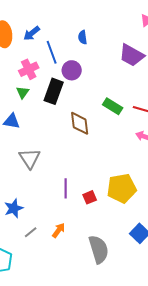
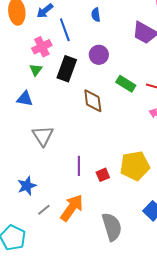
purple circle: (72, 70) -> (99, 55), moved
orange arrow: (59, 230) -> (72, 208), size x1.8

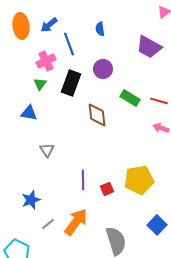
gray triangle: (43, 136) -> (47, 150), size x0.7

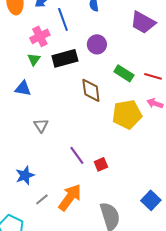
black rectangle: (71, 83) -> (65, 58), turned 55
purple line: (83, 180) -> (77, 155), turned -36
yellow pentagon: (139, 180) -> (127, 114), moved

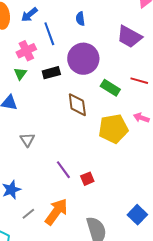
purple circle: (97, 44) -> (83, 59), size x1.6
black rectangle: (65, 58) -> (51, 73), size x0.7
red line: (153, 76) -> (139, 81), moved

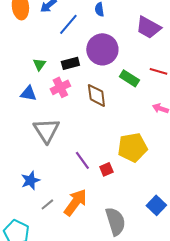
blue line: (49, 34) -> (68, 24), turned 60
pink cross: (26, 51) -> (60, 87), moved
yellow pentagon: (113, 129) -> (132, 147), moved
gray triangle: (27, 140) -> (46, 130), size x1.8

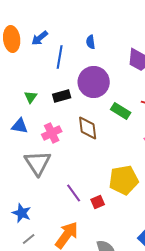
blue line: (68, 24) -> (60, 57), turned -30
pink cross: (60, 87) -> (52, 133), moved
blue star: (30, 180) -> (22, 213), turned -30
gray line: (47, 204) -> (29, 239), moved

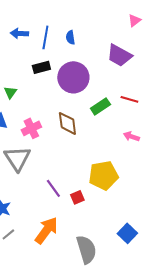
blue arrow: (40, 38) -> (19, 33), turned 42
blue line: (60, 57) -> (45, 37), moved
black rectangle: (62, 96) -> (41, 67), moved
green rectangle: (121, 111) -> (100, 106), turned -66

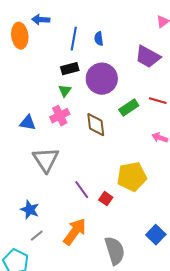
blue arrow: (19, 33) -> (41, 20), moved
green triangle: (10, 92) -> (65, 91), moved
pink cross: (31, 128) -> (60, 116), moved
red square: (77, 197) -> (106, 199), turned -32

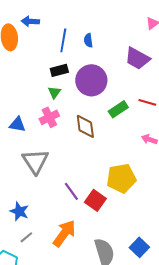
red square: (106, 199) -> (95, 200), size x1.5
blue square: (156, 235) -> (139, 247), moved

